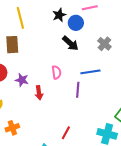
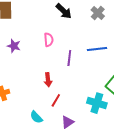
blue line: (90, 72) -> (97, 49), moved
red arrow: (39, 93) -> (48, 80), moved

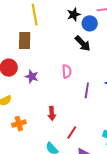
red arrow: (48, 80) -> (52, 113), moved

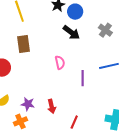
brown rectangle: (25, 41) -> (24, 44), moved
purple star: (32, 77) -> (28, 104), moved

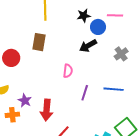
black arrow: (71, 32) -> (88, 46), turned 96
red arrow: (52, 106) -> (47, 110), size x1.5

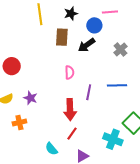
black star: (84, 16) -> (71, 13), moved
brown rectangle: (39, 42) -> (62, 37), moved
purple star: (25, 101) -> (30, 98), moved
red arrow: (47, 110) -> (70, 110), moved

